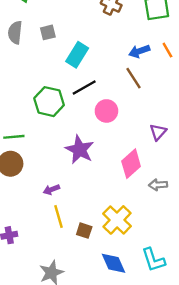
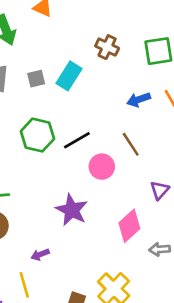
cyan rectangle: (77, 55) -> (69, 76), moved
brown line: (133, 78) -> (131, 144), moved
green hexagon: (49, 102) -> (37, 135), moved
yellow line: (58, 216) -> (24, 285), moved

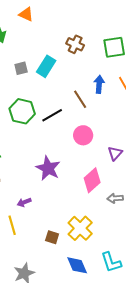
blue arrow: (139, 100) -> (99, 84), turned 114
brown line: (131, 144) -> (80, 99), moved
pink circle: (102, 167) -> (83, 135), moved

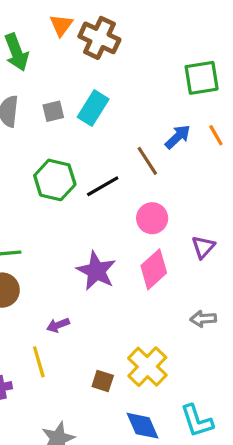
orange triangle: (26, 14) -> (61, 25), turned 42
brown cross: (75, 44) -> (99, 38), moved, size x1.4
blue arrow: (99, 84) -> (178, 137), turned 42
pink diamond: (92, 180) -> (154, 269), moved

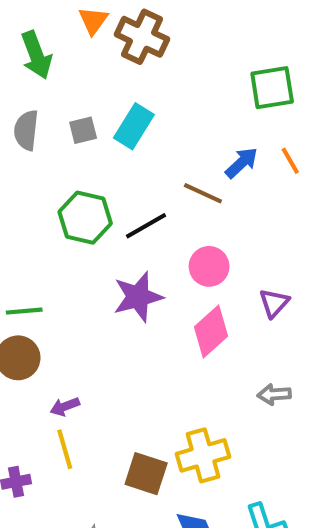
brown line: (147, 161) -> (203, 193), turned -32
purple star: (96, 271) -> (138, 297), moved, turned 30
purple arrow: (58, 325) -> (65, 407), moved
yellow cross: (147, 367) -> (203, 455), turned 30
brown square: (103, 381) -> (146, 474), size x1.5

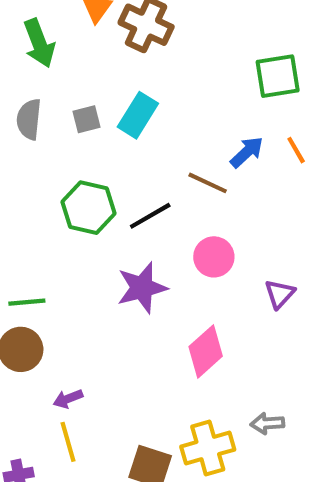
pink diamond: (211, 331) -> (206, 351), moved
gray arrow: (274, 394) -> (267, 423), moved

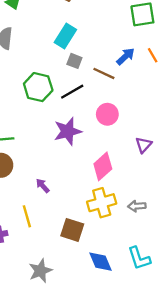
gray square: (86, 119) -> (74, 61), moved, turned 35
purple triangle: (280, 294) -> (144, 145), moved
purple arrow: (68, 399) -> (43, 186), moved, turned 70
yellow cross: (208, 448) -> (102, 203), moved

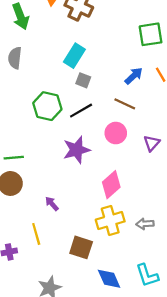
brown line: (104, 73) -> (125, 104), moved
purple triangle: (144, 145) -> (152, 143), moved

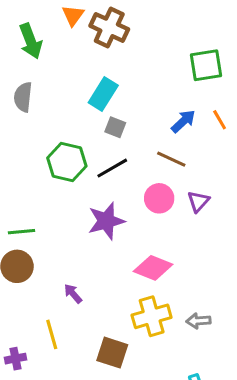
purple triangle: (152, 143) -> (198, 201), moved
pink diamond: (111, 185) -> (153, 268), turned 64

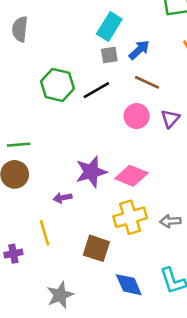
cyan rectangle: (103, 94) -> (109, 27), moved
blue arrow: (183, 121) -> (139, 50), moved
gray square: (115, 127) -> (109, 55), moved, turned -30
purple star: (106, 221) -> (91, 172), moved
purple arrow: (73, 294) -> (63, 198), turned -60

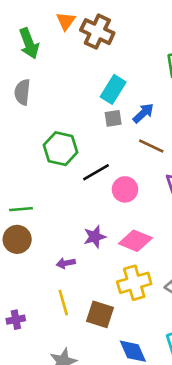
black line: (96, 90) -> (96, 172), moved
pink circle: (137, 116) -> (125, 189), moved
purple star: (91, 172) -> (95, 237), size x0.7
yellow line: (44, 233) -> (63, 303), moved

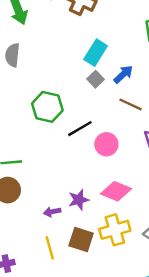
gray square: (113, 118) -> (96, 79), turned -35
purple star: (95, 237) -> (79, 200), moved
brown square: (100, 314) -> (81, 239), moved

